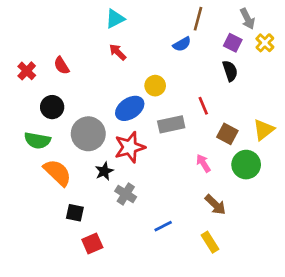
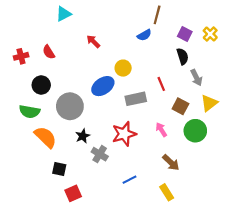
cyan triangle: (115, 19) -> (64, 14), moved
gray arrow: (247, 19) -> (196, 78), moved
red cross: (27, 71) -> (21, 56), turned 32
red star: (130, 147) -> (124, 134), moved

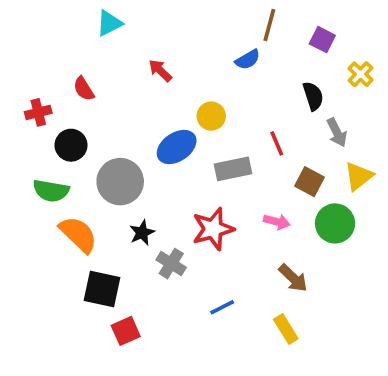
purple square: (185, 34) -> (322, 40), moved
yellow cross: (210, 34) -> (361, 74), moved
red cross: (21, 56) -> (38, 112), moved
pink arrow: (161, 130) -> (277, 222), turned 136
black square: (59, 169) -> (102, 289), size x1.5

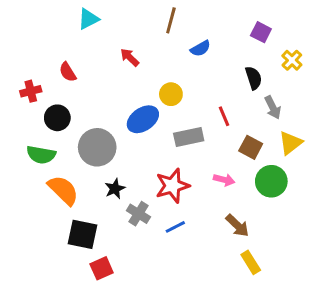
brown line: (269, 25) -> (171, 20), moved
blue line: (222, 307) -> (175, 227), moved
yellow rectangle: (286, 329) -> (251, 262), moved

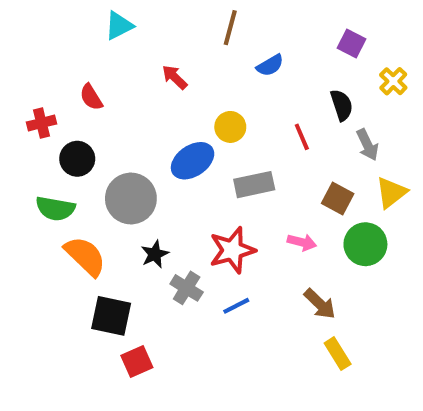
red line: (224, 116) -> (302, 137), moved

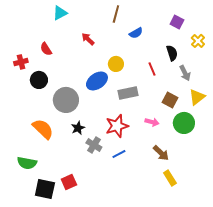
green semicircle: (55, 208) -> (27, 163), moved
black square: (111, 316) -> (45, 189), moved

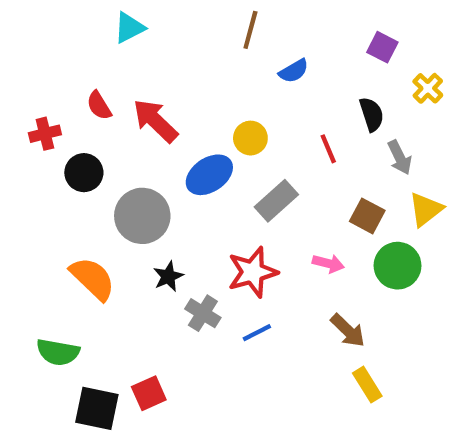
red arrow: (88, 39) -> (155, 121), moved, size x1.6
gray rectangle: (128, 93) -> (276, 201), turned -30

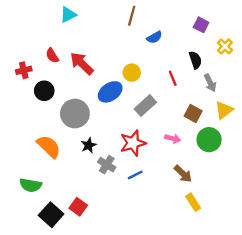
red square: (149, 393) -> (78, 207), turned -30
black square: (97, 408) -> (51, 215), turned 30

